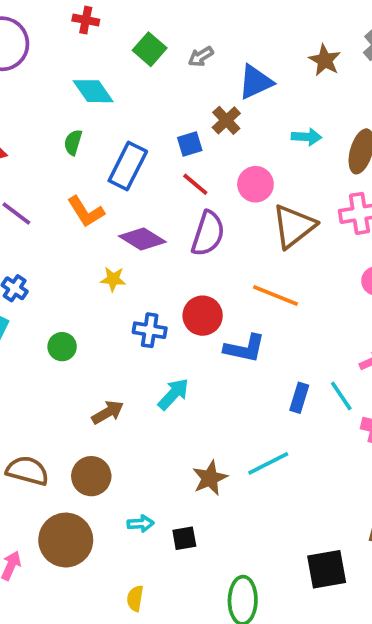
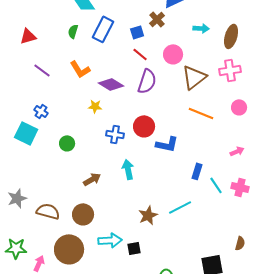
blue rectangle: (128, 166) -> (103, 29), moved
orange line: (276, 296) -> (201, 113), moved
cyan arrow: (173, 394) -> (128, 169), turned -54
cyan line: (341, 396) -> (216, 185), moved
cyan arrow: (141, 524) -> (110, 240), size x1.6

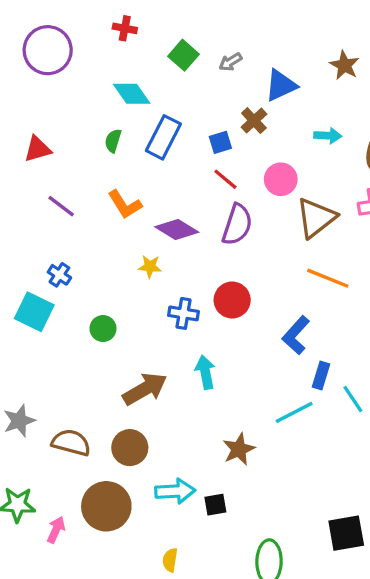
blue L-shape: (167, 144) -> (296, 335), moved, turned 120
brown arrow: (92, 179) -> (145, 389), size x1.5
cyan line: (180, 207) -> (294, 412), moved

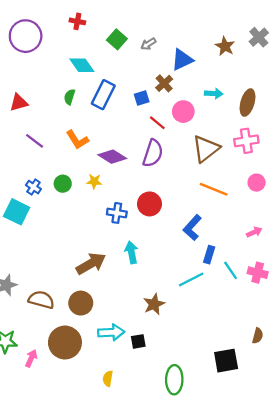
red line: (225, 179) -> (157, 123), moved
pink circle: (281, 179) -> (183, 112), moved
green circle: (103, 329) -> (63, 184), moved

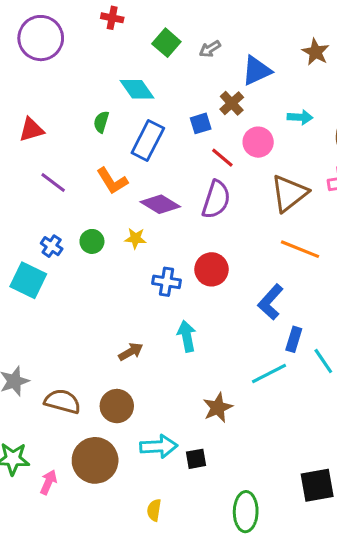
cyan diamond: (82, 65) -> (137, 89), moved
blue rectangle: (103, 95) -> (148, 141), moved
brown arrow: (91, 264) -> (131, 352), size x0.6

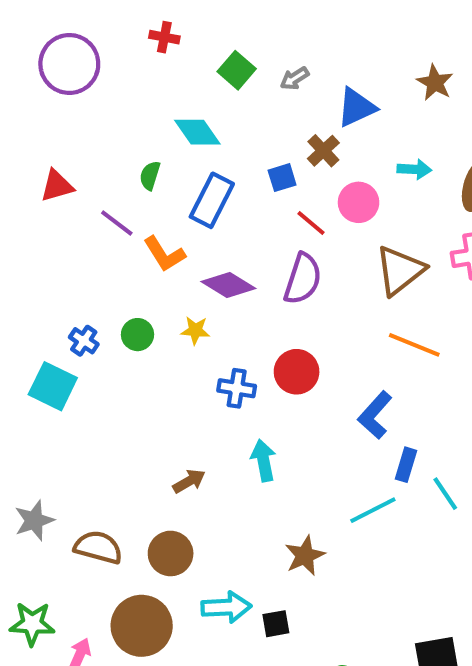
purple line: (53, 182) -> (117, 223), moved

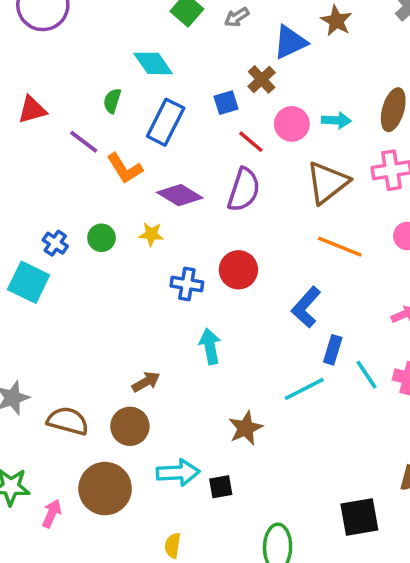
brown star: (435, 83) -> (336, 21), moved
cyan arrow: (414, 169) -> (336, 120), moved
brown arrow: (189, 481) -> (146, 382), moved

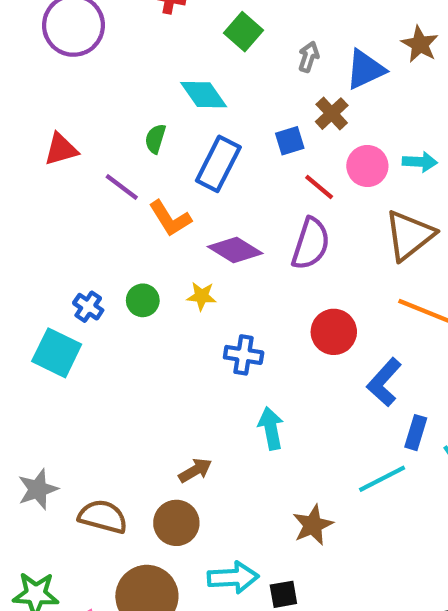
gray arrow: (237, 17) -> (309, 57), moved, turned 140
red circle: (238, 270) -> (334, 332), moved

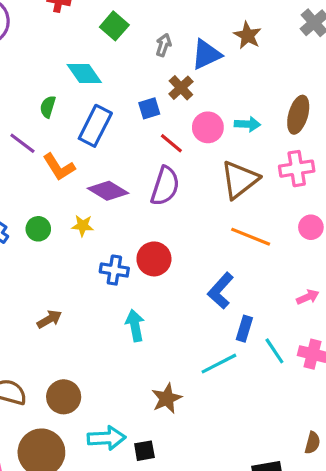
red circle: (334, 332) -> (154, 259), moved
brown arrow: (195, 470) -> (49, 319), moved

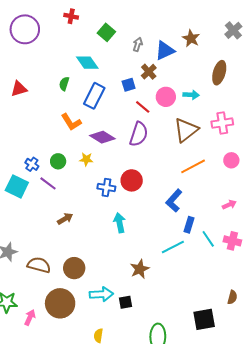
brown ellipse: (298, 115) -> (219, 73), moved
purple line: (22, 143) -> (48, 183), moved
orange line: (251, 237) -> (193, 166), turned -50

